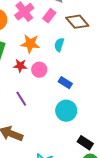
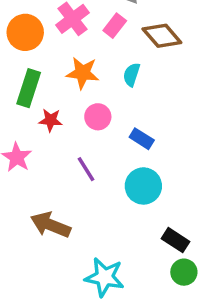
red star: (20, 66) -> (51, 120), moved
purple line: (21, 99) -> (86, 169), moved

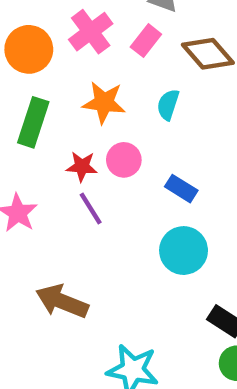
red star: (51, 120) -> (82, 167), moved
purple line: (86, 169) -> (91, 209), moved

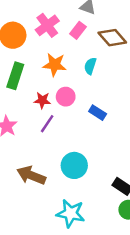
purple line: (91, 209) -> (47, 124), turned 66
cyan circle: (184, 251) -> (74, 165), moved

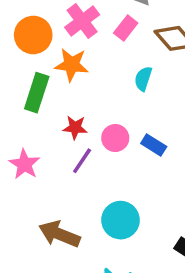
orange star: (55, 65) -> (72, 65), moved
pink circle: (66, 97) -> (115, 138), moved

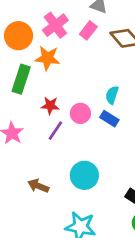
cyan semicircle: (143, 79) -> (112, 95), moved
brown arrow: (59, 234) -> (38, 186), size x0.7

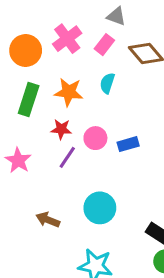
orange star: (47, 58) -> (69, 92), moved
cyan semicircle: (112, 95) -> (107, 83), moved
blue rectangle: (109, 119) -> (128, 144), turned -48

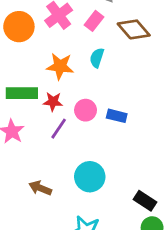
green rectangle: (29, 99) -> (22, 93), moved, turned 72
blue rectangle: (128, 144) -> (117, 116), turned 30

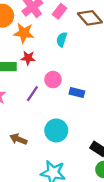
orange star: (60, 66) -> (24, 33), moved
red star: (53, 102) -> (28, 58), moved
blue rectangle: (117, 116) -> (77, 93), moved

